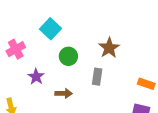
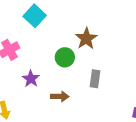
cyan square: (50, 29) -> (35, 16), moved
brown star: (109, 48) -> (86, 38), moved

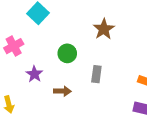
brown star: (86, 38) -> (104, 29), moved

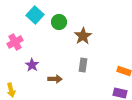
brown star: (104, 29) -> (83, 36), moved
green circle: (67, 53) -> (59, 22), moved

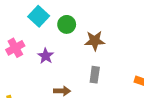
brown star: (83, 36) -> (95, 41), turned 30
purple star: (32, 65) -> (46, 56), moved

